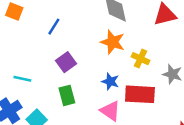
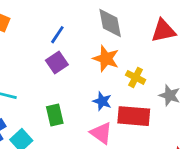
blue line: (54, 27) -> (57, 35), moved
purple square: (66, 62) -> (57, 62), moved

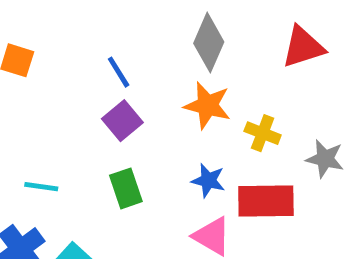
gray diamond: (110, 23) -> (209, 43), turned 40
blue line: (57, 35) -> (119, 72), turned -60
green rectangle: (55, 115) -> (126, 188), moved

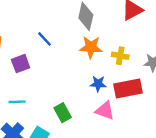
purple square: (122, 121) -> (21, 64), moved, turned 30
green rectangle: (126, 188) -> (63, 113), moved

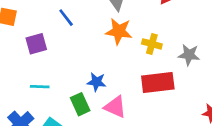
blue star: (98, 84) -> (96, 82), moved
cyan line: (17, 102) -> (40, 87), moved
pink triangle: (105, 111) -> (115, 107), moved

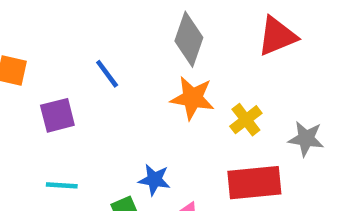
yellow cross: (152, 44) -> (246, 120), turned 36

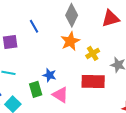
orange star: (192, 98) -> (70, 41), turned 30

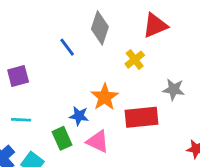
blue line: (34, 26) -> (67, 47), moved
orange star: (70, 41) -> (105, 97), moved
yellow cross: (93, 53) -> (135, 60), moved

